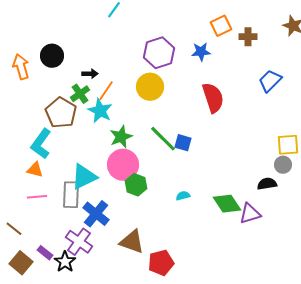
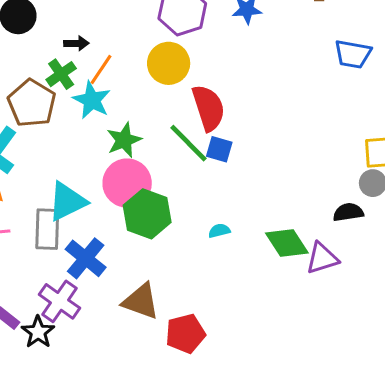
blue trapezoid: (270, 81) -> (353, 54), turned -125
red semicircle: (213, 98) -> (208, 108), moved
green hexagon: (136, 185) -> (147, 214), size x1.4

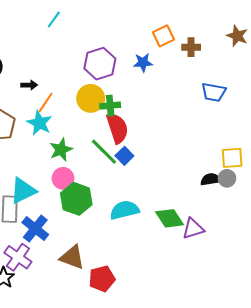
green cross: (61, 74) -> (110, 106), moved, turned 30
blue square: (219, 149) -> (124, 156), turned 30
pink circle: (127, 183) -> (63, 178), size x0.7
black semicircle: (348, 212) -> (211, 179), moved
cyan semicircle: (219, 231) -> (124, 210), size x2.0

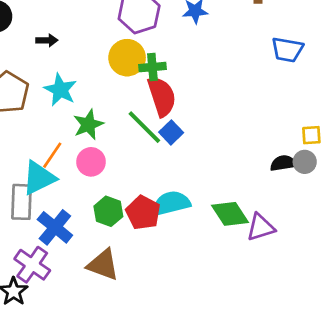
orange line: (46, 102) -> (52, 155), moved
yellow square: (232, 158) -> (311, 135), size x0.7
green hexagon: (76, 199) -> (108, 211), moved, size x0.7
red pentagon: (102, 279) -> (143, 213), moved, turned -30

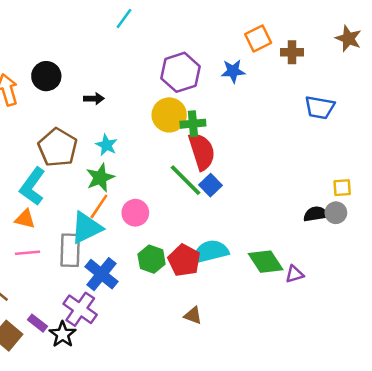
cyan star: (60, 90) -> (106, 145), size x0.7
green star: (88, 124) -> (100, 178), moved
purple triangle: (261, 227) -> (295, 274), size x0.7
brown triangle: (103, 265) -> (193, 316), moved, size x0.6

